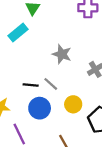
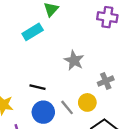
gray line: (51, 84) -> (67, 107), moved
yellow circle: (73, 104) -> (87, 102), moved

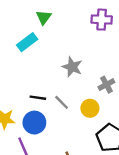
gray line: (67, 107) -> (62, 102), moved
blue circle: (43, 112) -> (34, 123), moved

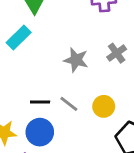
gray cross: (106, 85) -> (117, 53), moved

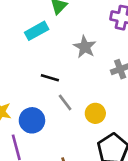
gray star: (76, 60) -> (85, 47), moved
black line: (40, 102) -> (50, 78), moved

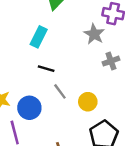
cyan rectangle: (37, 31) -> (39, 37), moved, turned -35
gray star: (85, 47) -> (94, 34), moved

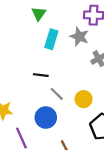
cyan rectangle: (39, 37) -> (51, 39), moved
blue circle: (29, 108) -> (46, 118), moved

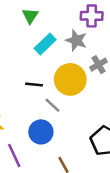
cyan rectangle: (51, 39) -> (45, 44), turned 30
yellow circle: (84, 99) -> (70, 79), moved, size x1.6

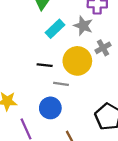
gray line: (52, 105) -> (61, 84), turned -35

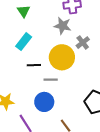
cyan rectangle: (55, 29) -> (24, 42), moved

